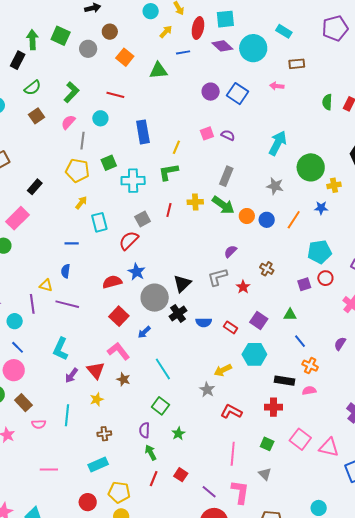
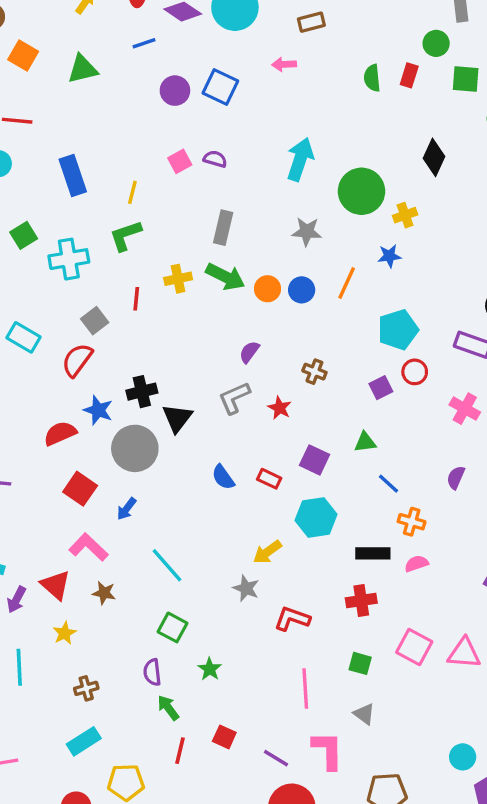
blue line: (183, 52) -> (144, 43), moved
cyan rectangle: (99, 222) -> (24, 337), turned -36
black cross: (178, 313) -> (142, 392), moved, turned 30
blue semicircle: (204, 322) -> (223, 477), turned 63

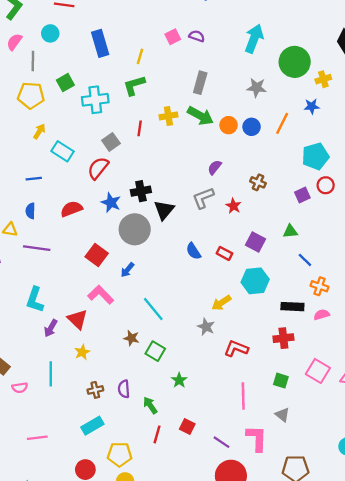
red semicircle: (60, 433) -> (71, 209), moved
brown star: (104, 593) -> (131, 338), moved
purple semicircle: (152, 672) -> (124, 389), moved

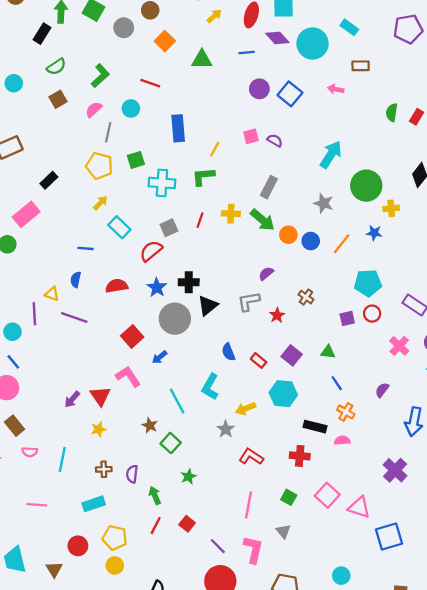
cyan L-shape: (35, 300) -> (210, 387), moved
cyan line: (51, 374) -> (62, 459), moved

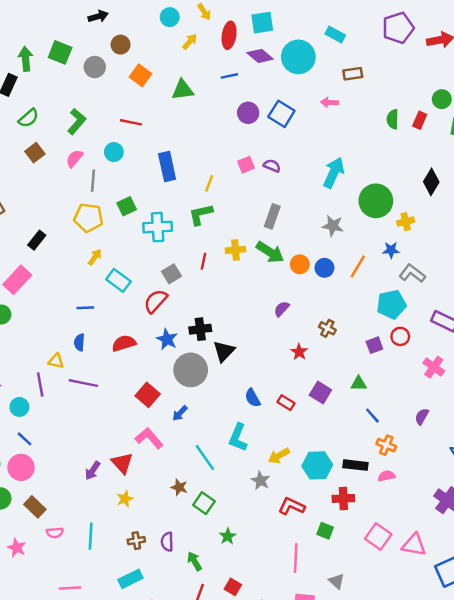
gray L-shape: (249, 301) -> (412, 273), moved, turned 55
cyan hexagon: (283, 394) -> (317, 465), moved
green square: (289, 497) -> (325, 531), moved

